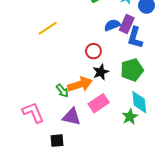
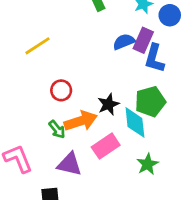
red circle: (93, 51) -> (61, 90), moved
cyan diamond: (139, 102) -> (135, 122), moved

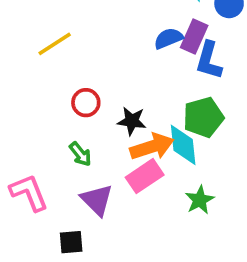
black star: (108, 104) -> (132, 121), moved, turned 30
orange arrow: (81, 121) -> (152, 147), moved
purple triangle: (69, 164) -> (97, 200), turned 32

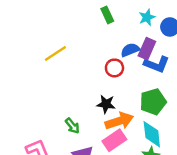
blue L-shape: (209, 60) -> (157, 64), turned -85
red circle: (86, 103) -> (114, 68), moved
cyan diamond: (183, 145) -> (152, 134), moved

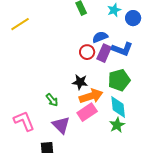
purple rectangle: (147, 49) -> (104, 53), moved
yellow line: (55, 53) -> (20, 24), moved

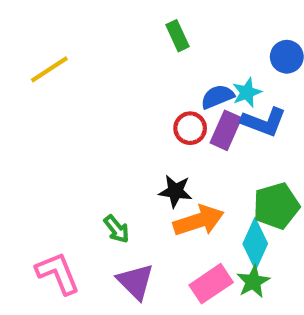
cyan star: (114, 10) -> (247, 92), moved
green pentagon: (119, 80) -> (276, 206), moved
cyan diamond: (118, 107) -> (255, 244), turned 30
pink rectangle: (87, 112) -> (211, 284), moved

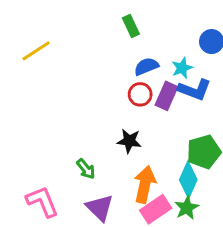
blue semicircle: (217, 97) -> (146, 66), moved
orange arrow: (199, 221) -> (145, 184), moved, turned -60

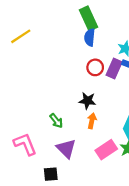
green rectangle: (131, 26) -> (88, 19), size x1.5
blue semicircle: (146, 66) -> (90, 37), moved, turned -63
orange arrow: (145, 184) -> (92, 121), moved, size x0.6

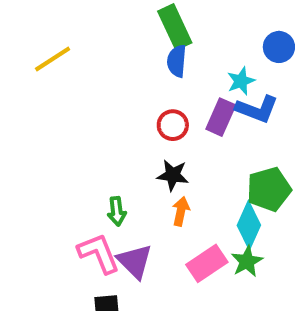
red circle: (95, 67) -> (173, 125), moved
green arrow: (56, 121) -> (117, 211), turned 32
pink L-shape: (25, 144) -> (99, 253), moved

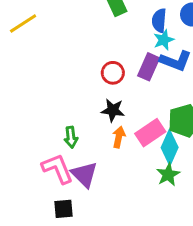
blue semicircle: (177, 61) -> (159, 20), moved
pink rectangle: (207, 263) -> (150, 133), moved

